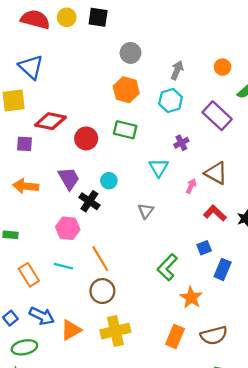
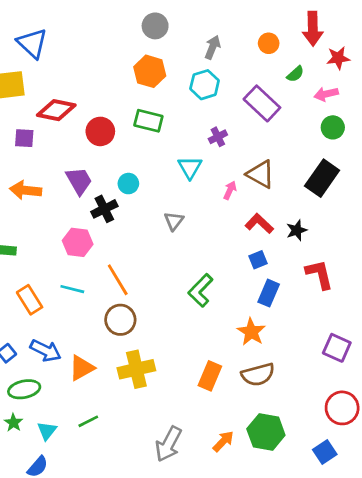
black cross: (89, 201) -> (104, 209), turned 30
blue square: (204, 248) -> (258, 260), moved
orange star: (191, 298) -> (251, 332), moved

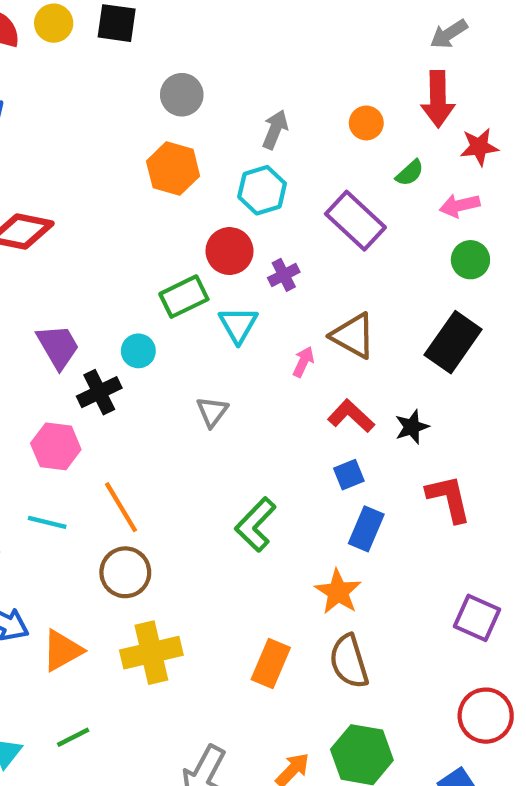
green rectangle: (148, 121) -> (184, 297), moved, turned -40
red circle: (100, 131) -> (230, 251), moved
brown semicircle: (258, 375) -> (349, 661), turned 88

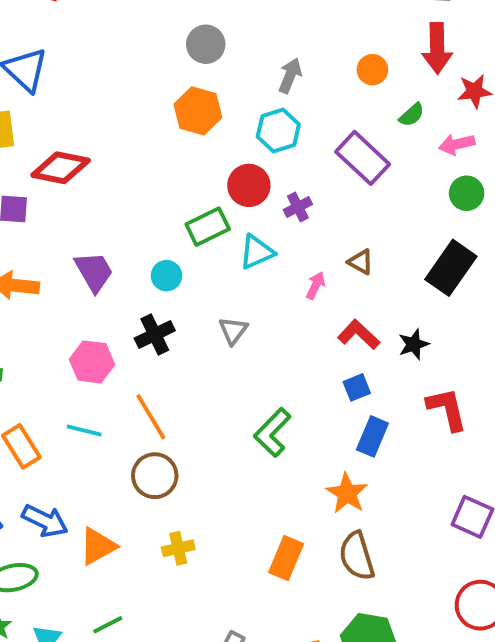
cyan triangle: (238, 325) -> (257, 252), turned 36
brown triangle: (353, 336) -> (361, 262), size x0.6
black cross: (99, 392) -> (155, 334), moved
yellow cross: (151, 653) -> (178, 548), size x0.6

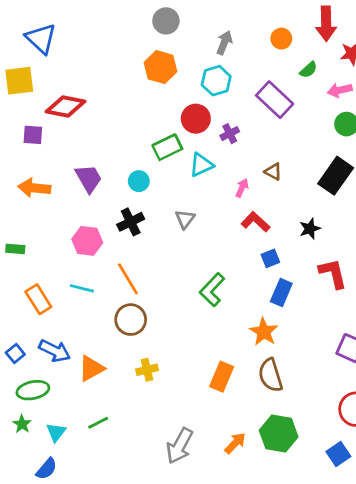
red L-shape: (359, 334) -> (256, 222), moved

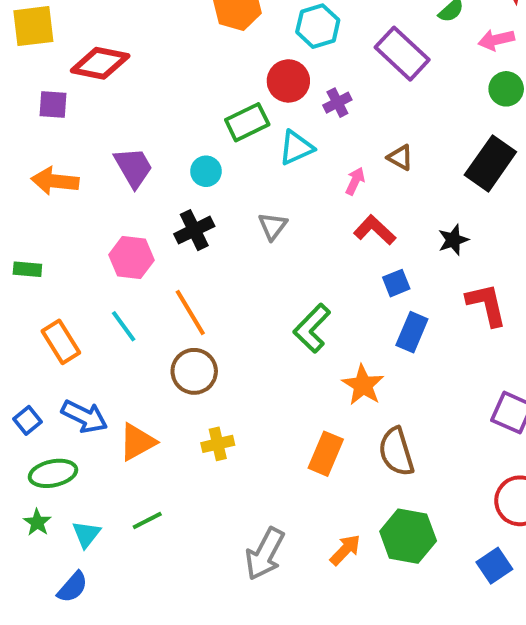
cyan line: (82, 288) -> (124, 326), turned 40
orange star: (264, 332) -> (363, 385), moved

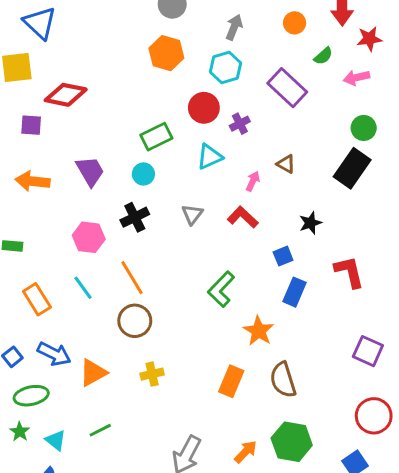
green circle: (506, 89) -> (364, 128), moved
green rectangle: (247, 122) -> (156, 137), moved
red L-shape: (375, 230) -> (243, 217), moved
black star: (453, 240) -> (310, 223), moved
cyan triangle: (86, 534) -> (56, 440), turned -30

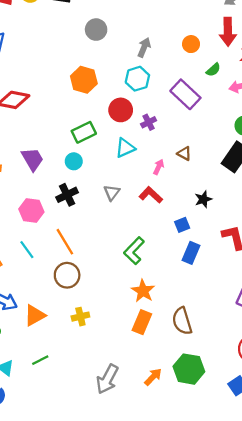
orange hexagon: (166, 53) -> (84, 80), moved
orange star: (259, 331) -> (143, 291), moved

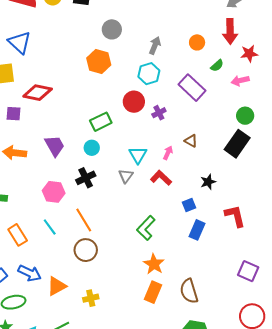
orange hexagon: (84, 80) -> (99, 62), moved
cyan triangle: (125, 148) -> (138, 155), moved, turned -36
yellow cross: (80, 317) -> (91, 298), moved

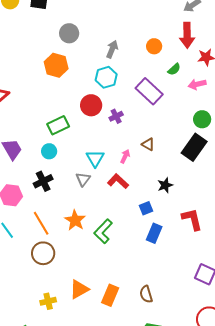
orange star: (154, 264) -> (75, 220), moved
orange triangle: (57, 286) -> (79, 289), moved
brown semicircle: (189, 291) -> (146, 294), size x0.7

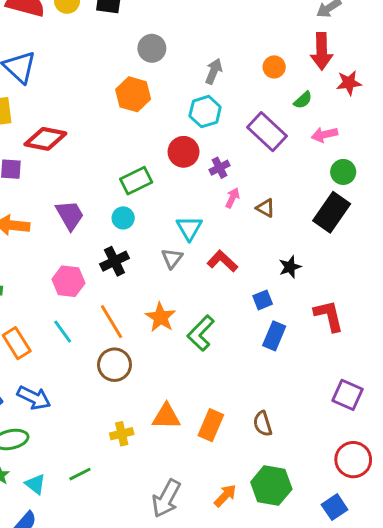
pink arrow: (197, 84) -> (324, 135), moved
pink arrow: (125, 156) -> (232, 198), moved
orange triangle: (79, 289) -> (166, 416), turned 30

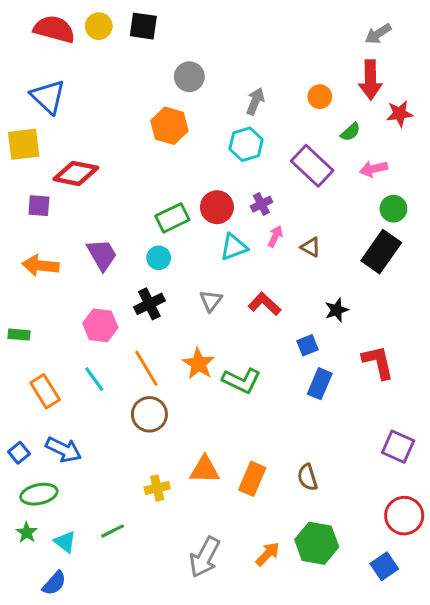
red circle: (184, 152) -> (217, 207), moved
cyan triangle: (189, 228) -> (234, 247), moved, turned 40
green L-shape: (201, 333) -> (242, 381), turned -108

